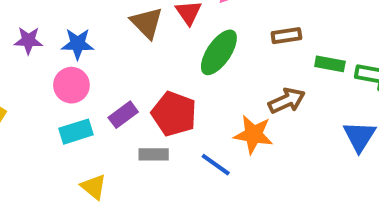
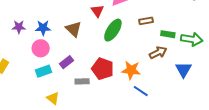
brown triangle: (147, 23) -> (73, 29), moved
brown arrow: (287, 101) -> (158, 53), moved
red pentagon: (174, 114) -> (103, 69), moved
blue line: (216, 165) -> (141, 91), moved

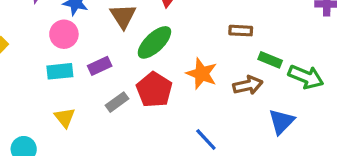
green ellipse: (113, 30) -> (154, 42), moved
orange star: (131, 70) -> (202, 74), moved
gray rectangle: (82, 81) -> (117, 102), turned -48

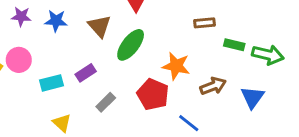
pink circle: (64, 34) -> (19, 60), moved
brown arrow: (248, 85) -> (213, 86), moved
red pentagon: (154, 90) -> (153, 94), moved

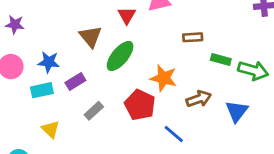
blue star: (56, 21) -> (49, 62), moved

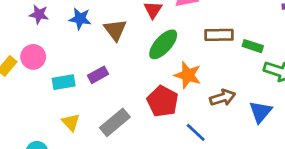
brown rectangle: (193, 37) -> (219, 35), size x1.4
green ellipse: (120, 56) -> (163, 44), moved
green rectangle: (221, 59) -> (253, 46), moved
blue star: (49, 62) -> (80, 19), moved
gray rectangle: (94, 111) -> (115, 122), moved, size x1.5

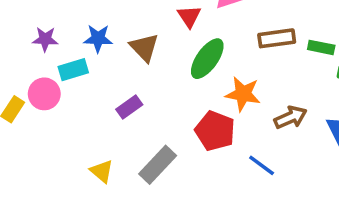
cyan rectangle: (64, 82) -> (73, 70), moved

